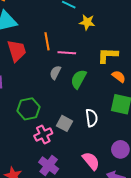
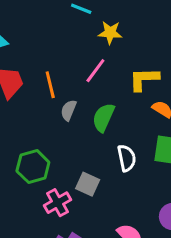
orange line: (47, 41) -> (50, 85), moved
pink line: (67, 53) -> (95, 71), moved, turned -54
white semicircle: (92, 118) -> (127, 158), moved

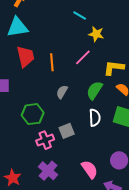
gray semicircle: (69, 110) -> (62, 92), moved
green semicircle: (103, 117) -> (94, 90), moved
gray square: (88, 184) -> (67, 131), turned 35

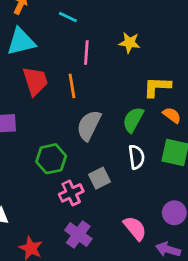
cyan line: (80, 16) -> (68, 17), moved
pink line: (83, 57) -> (86, 52), moved, turned -36
gray semicircle: (62, 92) -> (89, 125), size x1.6

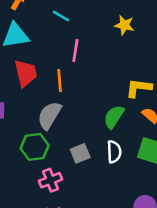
yellow star: (129, 43) -> (124, 25), moved
gray semicircle: (89, 125) -> (49, 115), moved
gray square: (99, 178) -> (80, 153), moved

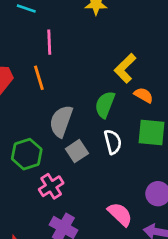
yellow L-shape: (139, 88) -> (125, 68), turned -40
gray semicircle: (49, 115) -> (61, 121), moved

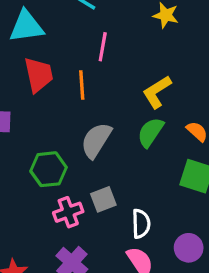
yellow L-shape: (125, 68) -> (157, 92), moved
white semicircle: (113, 142) -> (141, 224), moved
gray square: (77, 151) -> (103, 199), moved

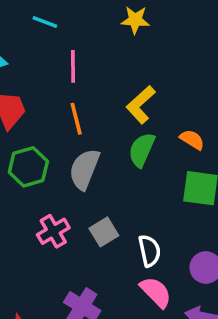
orange line: (82, 85) -> (76, 119), moved
green hexagon: (48, 169) -> (28, 167), moved
pink cross: (68, 212) -> (53, 231), moved

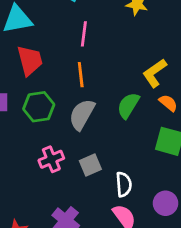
yellow L-shape: (141, 105) -> (155, 73), moved

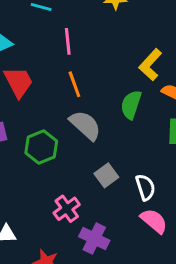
green hexagon: (39, 107) -> (41, 147), moved
gray semicircle: (82, 114) -> (85, 125), turned 116
pink cross: (51, 159) -> (67, 209), moved

